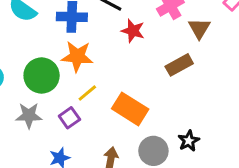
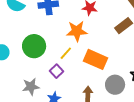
orange star: (77, 56) -> (77, 31), moved
gray star: (29, 116) -> (31, 87), moved

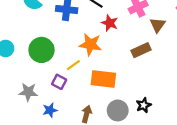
orange rectangle: (96, 59) -> (103, 79), turned -30
purple square: (57, 71) -> (59, 82), turned -32

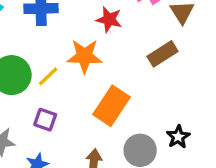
yellow line: (73, 65) -> (48, 76), moved
orange rectangle: (103, 79) -> (111, 106), turned -55

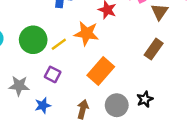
brown rectangle: (162, 54) -> (154, 49), moved, turned -30

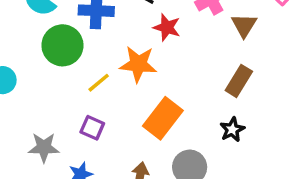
green circle: (33, 40) -> (62, 45), moved
black star: (145, 99) -> (232, 130), moved

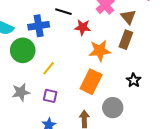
orange star: (138, 64) -> (100, 51), moved
brown rectangle: (239, 81) -> (126, 40), moved
gray star: (44, 147) -> (21, 92), moved

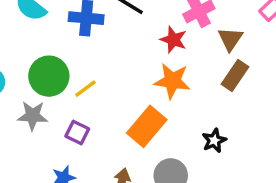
red star: (83, 27) -> (173, 40), moved
brown rectangle: (126, 40) -> (235, 76), moved
green circle: (23, 50) -> (49, 76), moved

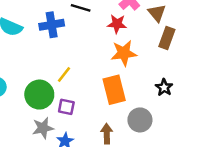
green circle: (49, 76) -> (39, 95), moved
gray star: (33, 116) -> (43, 128), moved
orange rectangle: (147, 126) -> (114, 90), turned -40

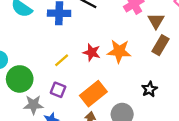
red star: (117, 24) -> (92, 52), moved
orange rectangle: (114, 90) -> (93, 94), moved, turned 55
green circle: (39, 95) -> (20, 79), moved

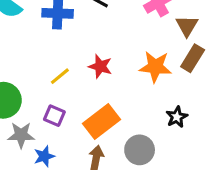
orange star: (119, 51) -> (155, 67), moved

